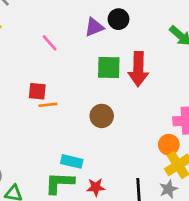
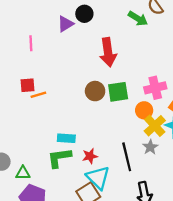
pink line: (50, 43) -> (31, 43), turned 49
green square: (109, 68) -> (118, 92), moved
brown circle: (102, 116) -> (95, 91), moved

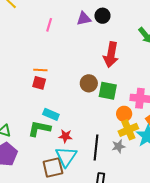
red square: (28, 85) -> (39, 83), moved

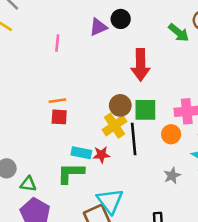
yellow cross: (128, 130) -> (114, 126), moved
red star: (65, 136) -> (101, 155), moved
black line: (96, 148) -> (134, 139), moved

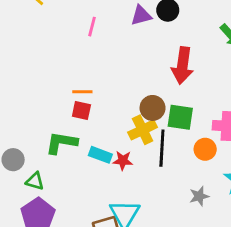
green L-shape: (71, 173) -> (61, 143), moved

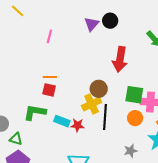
purple triangle: (141, 15) -> (91, 24), turned -35
pink line: (92, 27) -> (49, 36), moved
green square: (180, 117) -> (134, 95), moved

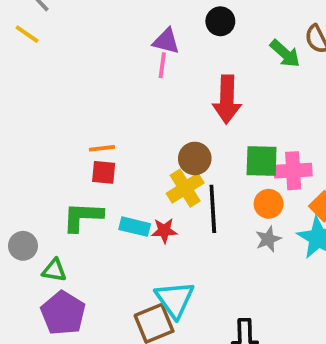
black circle: (110, 21) -> (220, 21), moved
purple triangle: (91, 24) -> (166, 41), turned -49
pink line: (49, 36) -> (162, 65), moved
gray star: (131, 151) -> (268, 239), moved

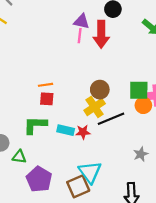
red arrow: (227, 99) -> (101, 34), moved
orange circle: (269, 204) -> (143, 105), moved
black line: (213, 209) -> (111, 119), turned 72
gray star: (268, 239) -> (141, 154), moved
purple pentagon: (63, 313) -> (39, 179), moved

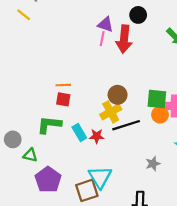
cyan rectangle: (66, 130) -> (79, 133), turned 42

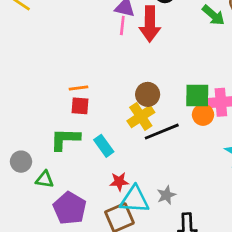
red star: (97, 136) -> (119, 182), moved
gray star: (153, 164) -> (166, 195), moved
cyan triangle: (100, 177) -> (135, 199), turned -50

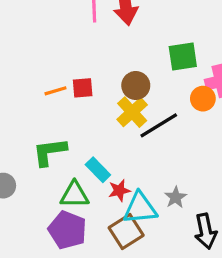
green square: (197, 95) -> (183, 57), moved
red square: (80, 106) -> (83, 88), moved
cyan rectangle: (104, 146) -> (98, 170), moved
green triangle: (45, 179) -> (75, 195), moved, size x1.4

